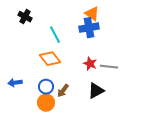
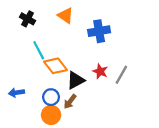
orange triangle: (92, 14) -> (66, 16), moved
cyan line: (55, 35) -> (39, 50), moved
gray line: (109, 67) -> (121, 75), turned -66
black triangle: (96, 91) -> (76, 80), moved

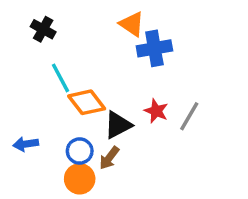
orange triangle: (66, 16) -> (132, 24), moved

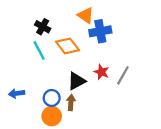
black cross: (43, 29) -> (43, 27), moved
orange diamond: (87, 102) -> (67, 46), moved
brown arrow: (109, 158) -> (71, 103), turned 147

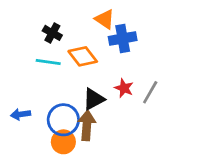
cyan line: (39, 50) -> (48, 62), turned -54
blue circle: (52, 98) -> (63, 120), size x1.5
brown arrow: (71, 103) -> (87, 125), size x1.5

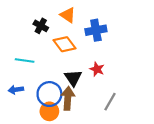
orange triangle: (105, 19) -> (68, 15), moved
cyan line: (48, 62) -> (25, 60), moved
gray line: (150, 92) -> (110, 102), moved
black triangle: (94, 99) -> (73, 78), turned -36

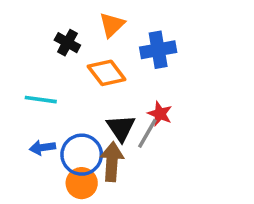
orange triangle: (68, 15) -> (112, 25), turned 42
blue arrow: (16, 90) -> (43, 148), moved
gray line: (110, 102) -> (147, 133), moved

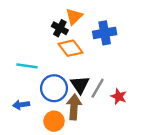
black cross: (67, 43) -> (60, 28), moved
red star: (160, 114) -> (119, 96), moved
blue arrow: (43, 148) -> (21, 105), moved
blue circle: (82, 155) -> (54, 88), moved

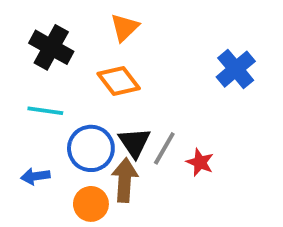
black cross: (60, 28) -> (51, 47), moved, size x1.5
blue cross: (105, 33) -> (236, 69), moved, turned -30

